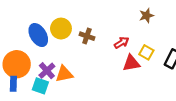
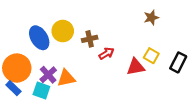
brown cross: (87, 36) -> (90, 39), turned -32
red arrow: (122, 43) -> (106, 53), moved
blue rectangle: (13, 84) -> (13, 88), turned -48

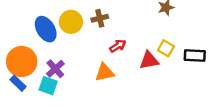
brown cross: (90, 39) -> (100, 18), moved
black rectangle: (178, 62) -> (195, 56), turned 66
orange triangle: (66, 78) -> (105, 72), moved

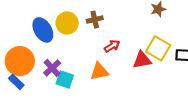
yellow square: (166, 48) -> (158, 48), size x1.5
cyan square: (48, 86) -> (65, 80), moved

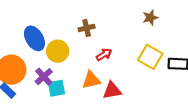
yellow circle: (67, 23) -> (58, 51), moved
red triangle: (142, 60) -> (112, 91), moved
cyan square: (65, 80) -> (56, 88), turned -30

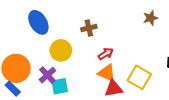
blue ellipse: (34, 38) -> (38, 22), moved
yellow square: (150, 57) -> (139, 77), moved
orange triangle: (91, 80) -> (107, 73), moved, turned 36

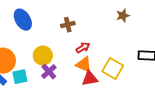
yellow circle: (61, 50) -> (43, 56), moved
purple cross: (47, 75) -> (49, 72), moved
cyan square: (60, 86) -> (20, 77), moved

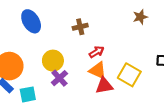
cyan square: (20, 77) -> (28, 94), moved

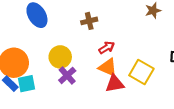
cyan square: (28, 94) -> (27, 84), moved

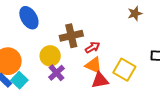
brown cross: (89, 21) -> (71, 36), moved, size x1.5
cyan square: (27, 84) -> (19, 80), turned -35

